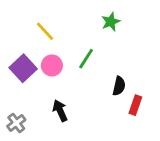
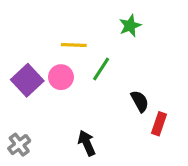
yellow line: (45, 31) -> (74, 45), moved, turned -45
black semicircle: (119, 86) -> (140, 101), turned -42
black arrow: (60, 111) -> (87, 143), moved

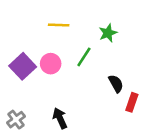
green star: (130, 26) -> (108, 33), moved
yellow line: (74, 45) -> (59, 25), moved
black arrow: (87, 143) -> (60, 118), moved

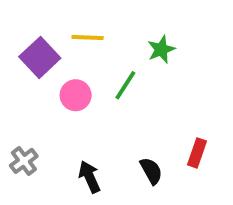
purple square: (23, 66) -> (40, 57), moved
black semicircle: (116, 84) -> (151, 171), moved
gray cross: (16, 120) -> (24, 161), moved

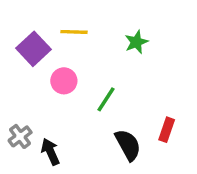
green line: (125, 85) -> (106, 99), moved
black semicircle: (151, 171) -> (128, 145), size x1.4
black arrow: (90, 177) -> (50, 152), moved

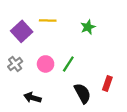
pink circle: (64, 81) -> (46, 64), moved
gray cross: (20, 136) -> (15, 64), moved
black arrow: (50, 152) -> (32, 98), turned -49

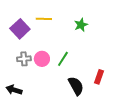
gray cross: (15, 64) -> (24, 59), moved, turned 32
black arrow: (32, 98) -> (14, 90), moved

